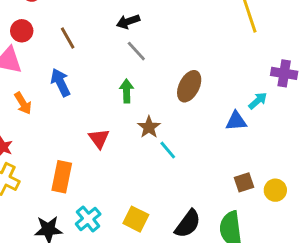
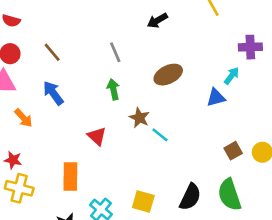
black arrow: (128, 22) -> (157, 21), moved
gray line: (136, 51) -> (115, 52), turned 30
brown ellipse: (189, 86) -> (168, 75), turned 48

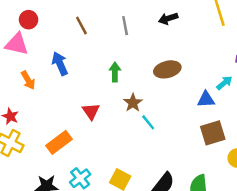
brown line: (52, 52) -> (81, 25), moved
gray line: (115, 52) -> (125, 26), moved
brown square: (233, 151) -> (213, 133), moved, size x1.5
orange rectangle: (70, 177) -> (59, 142), turned 40

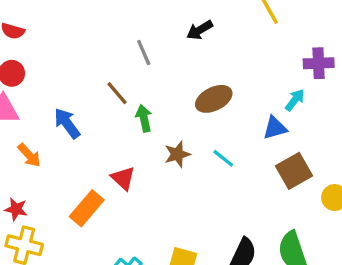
brown line: (81, 25) -> (117, 93), moved
brown star: (133, 103) -> (177, 154), turned 30
cyan line: (148, 122) -> (223, 158), moved
orange rectangle: (59, 142) -> (87, 208), moved

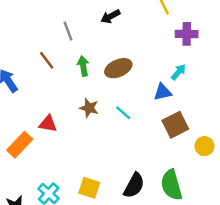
purple cross: (319, 63) -> (187, 34), moved
green arrow: (144, 118) -> (83, 66), moved
brown star: (177, 154) -> (89, 108), turned 30
red triangle: (123, 178) -> (48, 124), turned -36

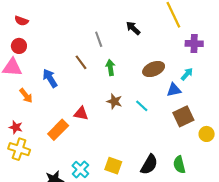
black arrow: (110, 16) -> (133, 28), turned 70
brown ellipse: (118, 68) -> (154, 69), moved
green semicircle: (171, 185) -> (179, 165), size x0.7

